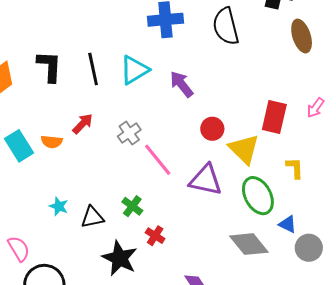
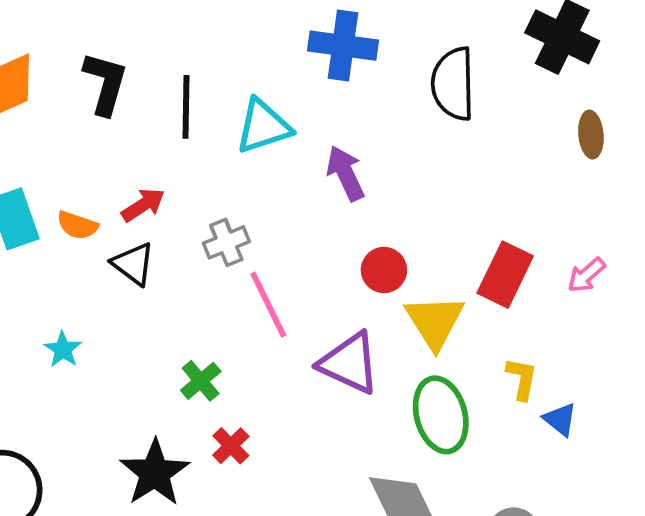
brown ellipse: (302, 36) -> (591, 134), size x0.7
black triangle: (92, 217) -> (133, 264), moved, turned 35
blue triangle: (288, 224) -> (560, 419), moved

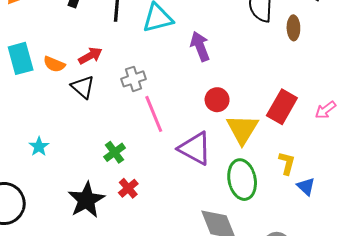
brown ellipse: (591, 134) -> (293, 28), moved
cyan star: (63, 349) -> (39, 147), moved

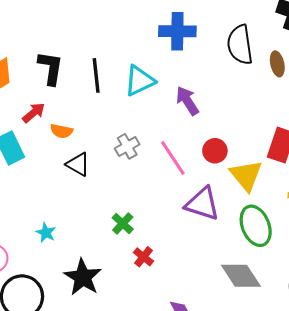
red arrow: (90, 56) -> (34, 113), moved
orange semicircle: (54, 64) -> (61, 131), moved
pink line: (154, 114) -> (173, 158), moved
black star: (86, 200) -> (83, 277), moved

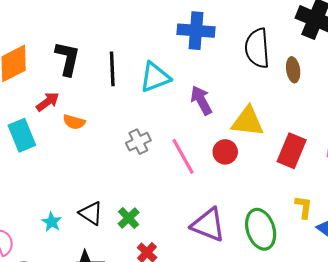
black triangle: (78, 164) -> (91, 213), moved
yellow triangle: (246, 175) -> (248, 121), moved, turned -48
purple triangle: (202, 204) -> (208, 225), moved

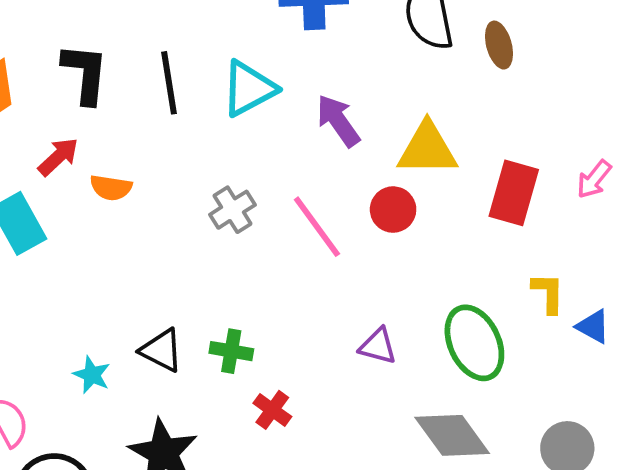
green cross: (129, 218) -> (231, 351), turned -30
purple triangle: (208, 225) -> (378, 346), size x0.6

